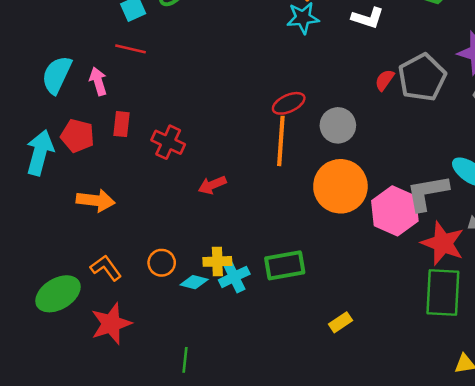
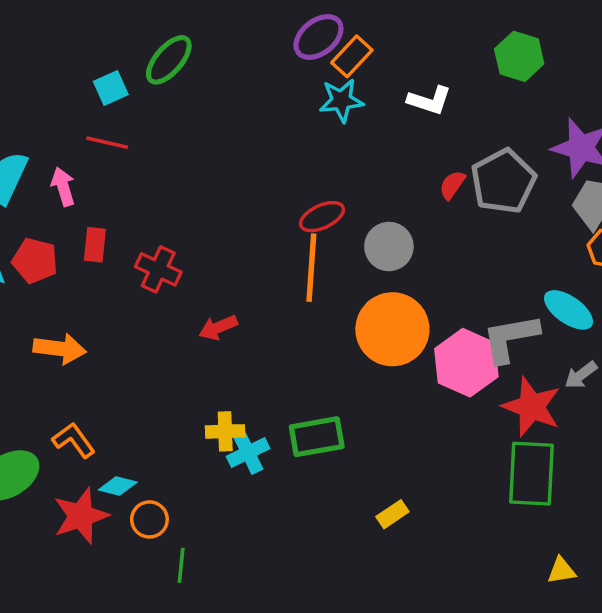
orange circle: (162, 263) -> (149, 519), moved
cyan diamond: (194, 282) -> (118, 486), moved

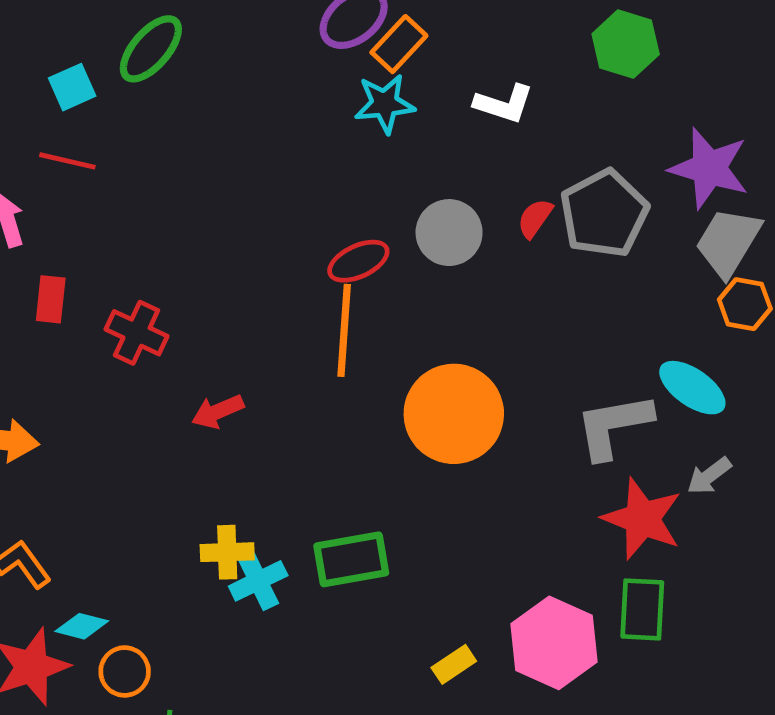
gray circle: (389, 247) -> (449, 233), moved
pink hexagon: (466, 363) -> (554, 643), moved
green rectangle: (532, 474) -> (642, 609), size x0.7

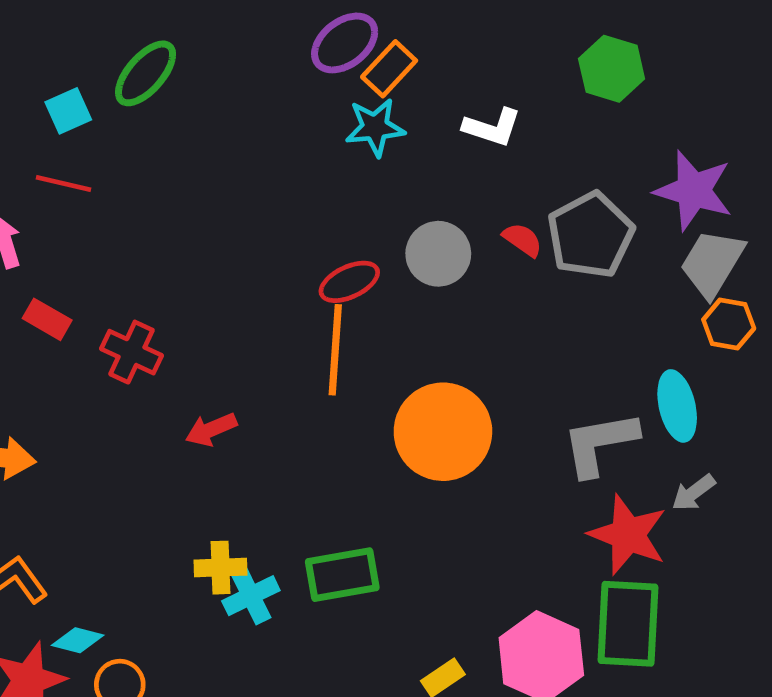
red semicircle: (535, 218) -> (523, 240), turned 90
red rectangle: (51, 299) -> (47, 319), turned -66
cyan ellipse: (692, 388) -> (677, 406), turned 42
green rectangle: (642, 609) -> (628, 624), size x1.4

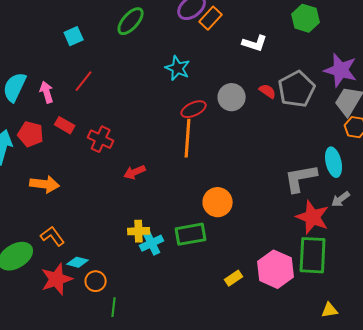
green ellipse: (146, 73) -> (131, 21), moved
cyan star: (375, 127) -> (178, 68), moved, turned 30
red line: (64, 183) -> (84, 81), moved, turned -65
orange circle: (443, 432) -> (218, 202), moved, size x0.7

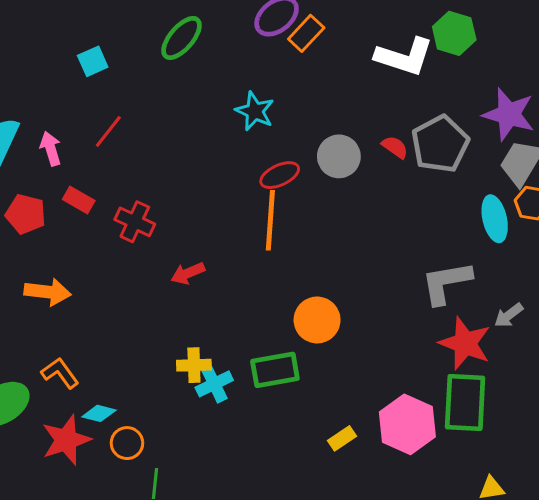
white L-shape: (255, 43) -> (404, 57), moved, size x1.5
cyan ellipse: (334, 162) -> (495, 219), moved

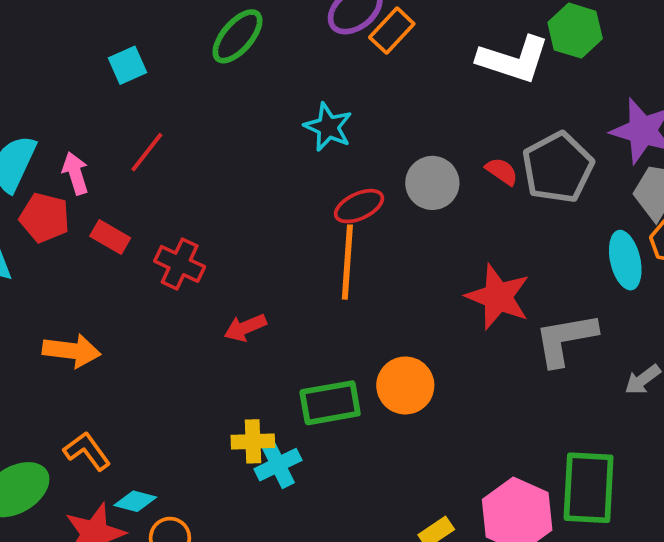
red pentagon: (26, 214) -> (45, 218), moved
red star: (465, 343) -> (498, 297), moved
green rectangle: (275, 370) -> (330, 403), moved

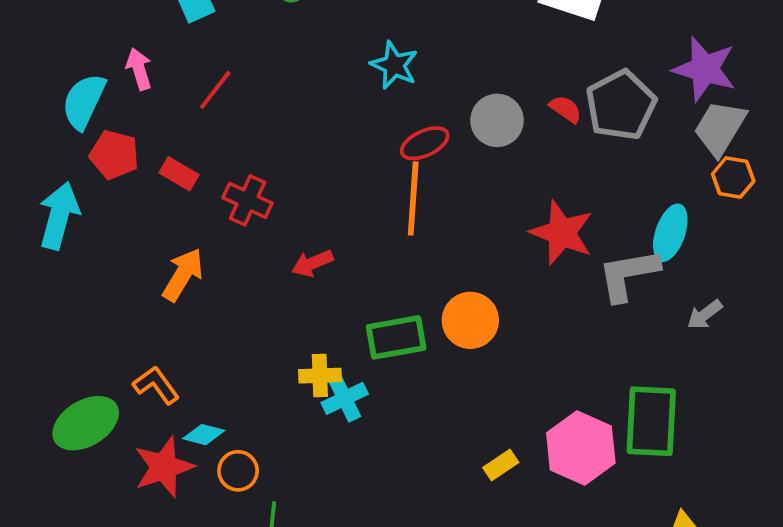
pink arrow: (75, 173) -> (139, 69), moved
cyan ellipse: (625, 260) -> (670, 233), moved, turned 32
orange arrow: (72, 351) -> (183, 275), moved, turned -66

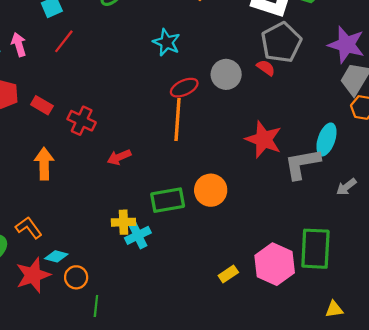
red line: (215, 90) -> (64, 41), moved
gray pentagon: (621, 105) -> (281, 42), moved
orange arrow: (183, 275) -> (44, 164), turned -32

